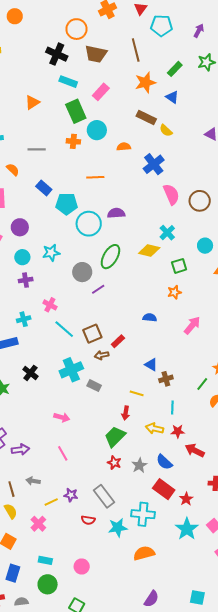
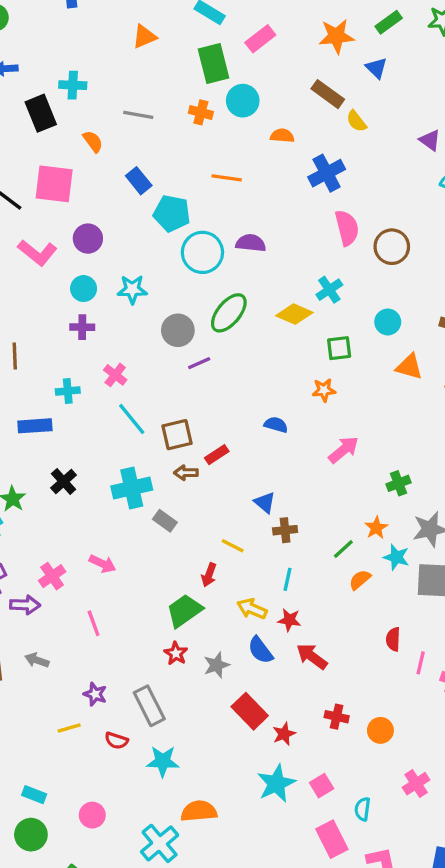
blue semicircle: (164, 462) -> (260, 650), moved
yellow line: (51, 502) -> (69, 728), moved
cyan cross: (143, 514) -> (160, 843), moved, turned 35
pink cross: (38, 524) -> (52, 576), moved

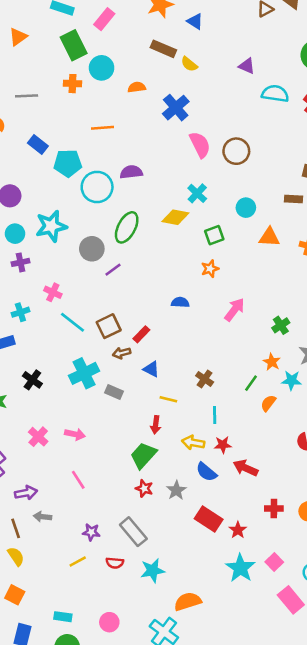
cyan star: (132, 289) -> (51, 226), size x1.4
blue triangle: (265, 502) -> (151, 369), moved
brown cross: (285, 530) -> (205, 379), turned -36
pink cross: (52, 576) -> (38, 437), moved
purple arrow: (25, 605) -> (26, 493), moved

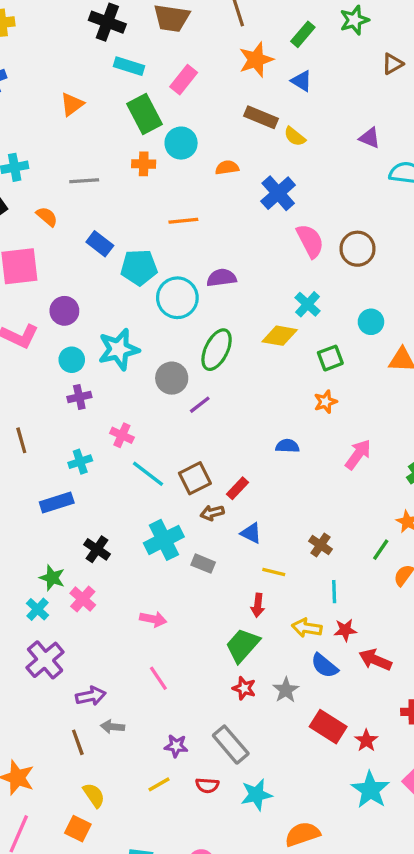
pink cross: (38, 437) -> (83, 599), moved
yellow semicircle: (16, 556) -> (94, 795), moved

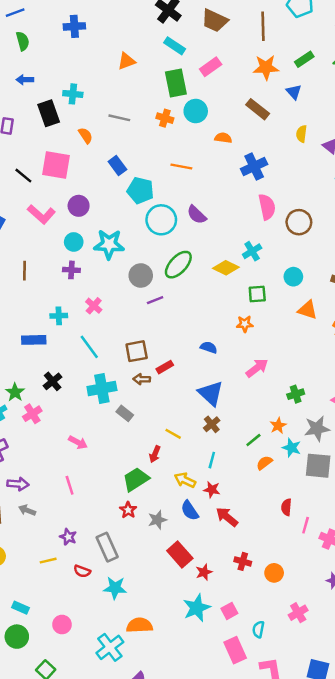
yellow semicircle: (295, 137) -> (301, 134), moved, turned 42
purple semicircle: (222, 278) -> (197, 215), turned -145
brown line: (21, 440) -> (24, 271), moved
cyan line: (148, 474) -> (89, 347), moved
blue triangle: (251, 533) -> (211, 393), moved, size x1.6

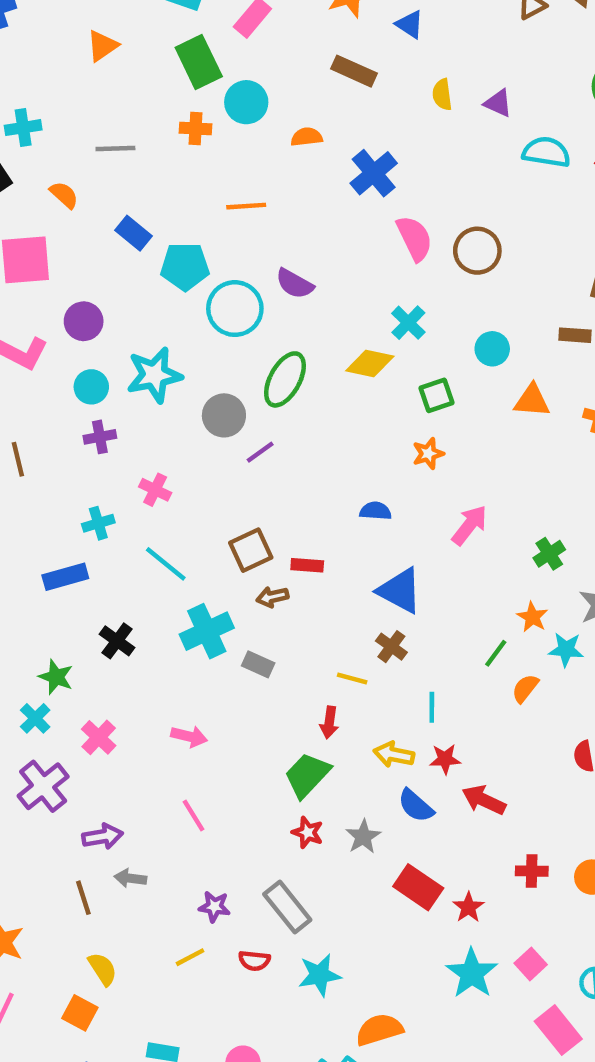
red rectangle: (165, 367) -> (307, 565), turned 49
pink cross: (32, 414) -> (99, 737), moved
brown cross: (212, 424) -> (391, 647), moved

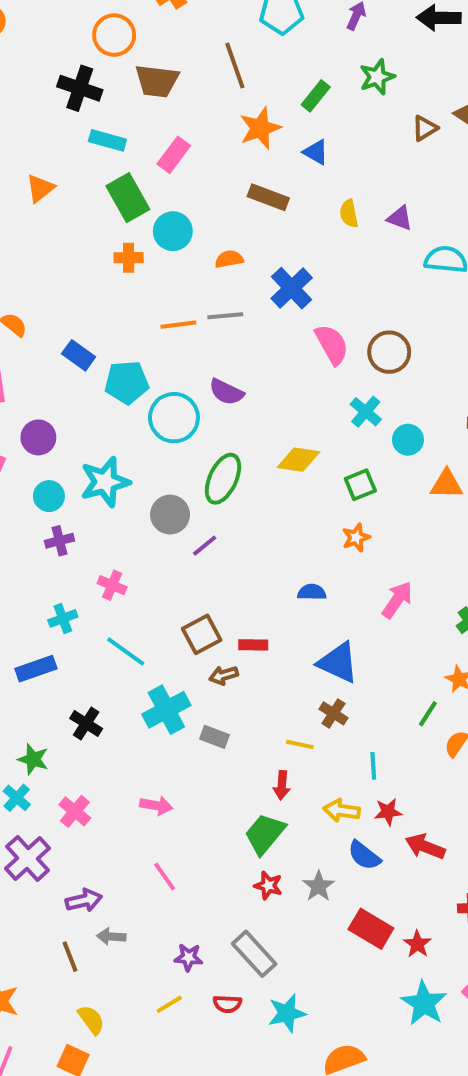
gray line: (115, 149) -> (225, 316), moved
cyan cross: (408, 323) -> (366, 412), moved

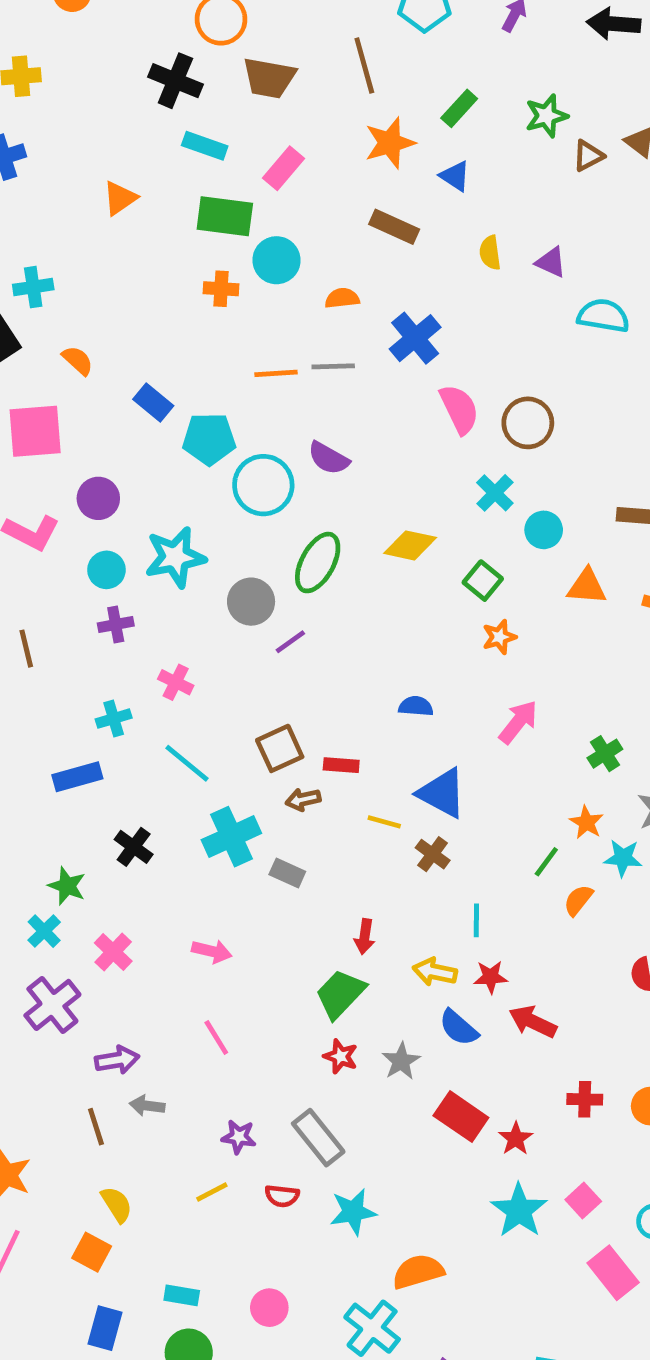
green star: (377, 77) -> (546, 116), moved
green rectangle: (128, 198) -> (225, 216), turned -57
green square: (360, 485) -> (483, 581), turned -32
orange star: (356, 538) -> (499, 637), moved
yellow line: (300, 744) -> (384, 822), moved

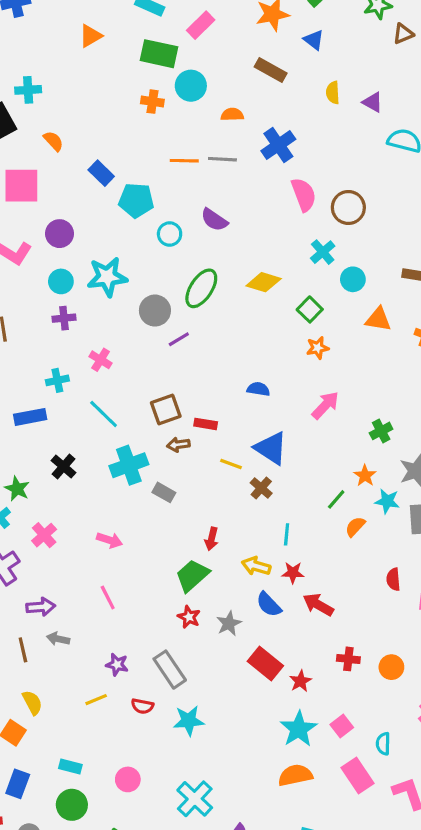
cyan circle: (263, 485) -> (170, 234), size x0.6
orange semicircle: (418, 1272) -> (295, 775), moved

